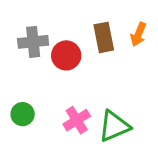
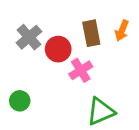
gray cross: (33, 42) -> (29, 37), turned -35
pink cross: (77, 120) -> (81, 70), moved

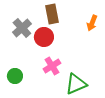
brown rectangle: (91, 33) -> (52, 14), moved
pink cross: (81, 70) -> (52, 66), moved

